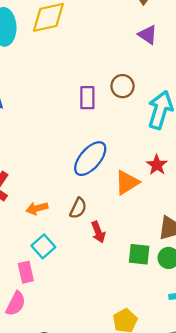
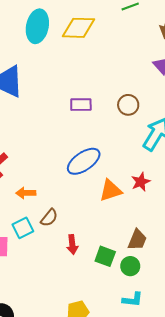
purple rectangle: (87, 98) -> (81, 105), moved, turned 75
brown semicircle: (78, 208) -> (49, 218), moved
red arrow: (98, 232) -> (72, 245), moved

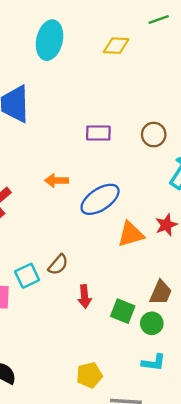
yellow diamond: (78, 28) -> (116, 46), moved, size x0.7
orange arrow: (26, 193) -> (57, 180), moved

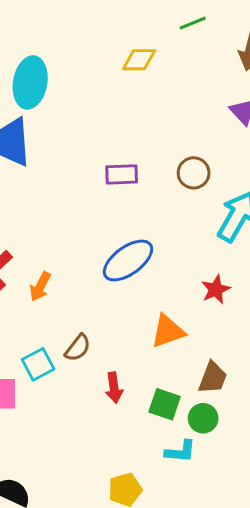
cyan ellipse: (49, 40) -> (30, 82), moved
orange arrow: (57, 180) -> (40, 287), moved, turned -60
orange triangle: (131, 234) -> (168, 331), moved
cyan L-shape: (154, 363) -> (180, 451), moved

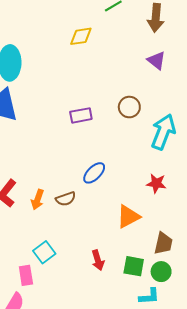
blue ellipse: (128, 261) -> (94, 173), size x0.7
red star: (216, 289) -> (156, 183), turned -30
brown semicircle: (78, 348) -> (66, 199), moved, turned 42

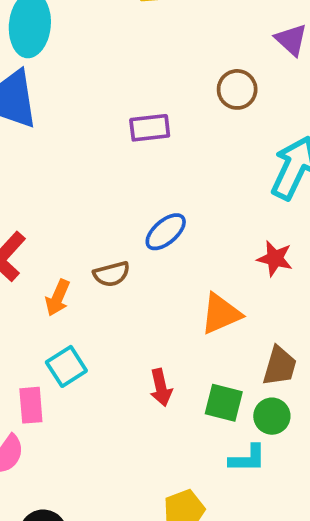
brown circle: (129, 107) -> (237, 89), moved
orange arrow: (38, 200) -> (58, 298), moved

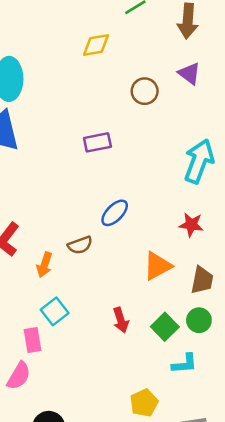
brown circle: (237, 89) -> (145, 91), moved
brown trapezoid: (280, 366) -> (202, 280), moved
green square: (224, 403) -> (165, 327), turned 36
green circle: (272, 416) -> (199, 320), moved

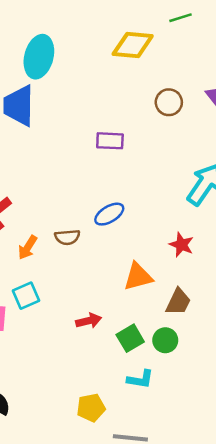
yellow diamond: (96, 45) -> (133, 45), size x1.4
red arrow: (121, 320) -> (89, 321), turned -100

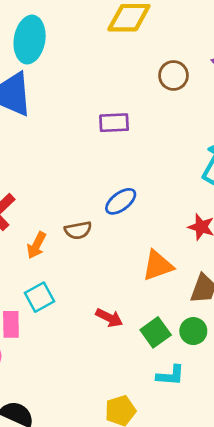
red arrow: (89, 321) -> (109, 318), turned 45

